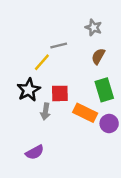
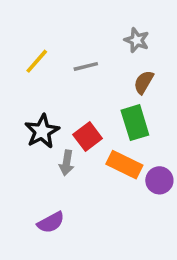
yellow line: (42, 62) -> (37, 61), moved
green rectangle: (104, 90) -> (135, 123), moved
red square: (60, 93) -> (88, 137), turned -36

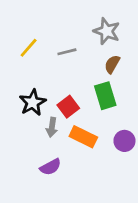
gray star: (137, 40) -> (107, 31), size x1.4
orange rectangle: (124, 165) -> (83, 137), moved
purple semicircle: (51, 222) -> (50, 167), moved

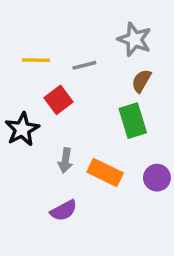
yellow line: (29, 48) -> (36, 60), turned 50
black star: (33, 103) -> (22, 129), moved
red square: (68, 107) -> (58, 100), moved

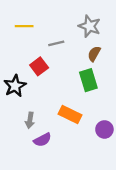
yellow line: (36, 60) -> (24, 26), moved
gray arrow: (65, 160) -> (30, 120), moved
purple circle: (157, 178) -> (104, 129), moved

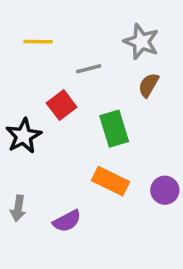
green rectangle: (88, 80) -> (114, 129), moved
gray arrow: (30, 120) -> (18, 208), moved
purple circle: (104, 129) -> (165, 190), moved

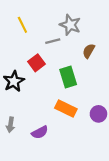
yellow line: (38, 42) -> (22, 25), turned 63
gray star: (141, 42) -> (70, 25), moved

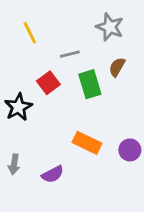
gray star: (70, 25) -> (110, 27), moved
green rectangle: (68, 77) -> (90, 84), moved

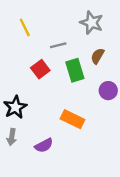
black star: (18, 107) -> (15, 107), moved
purple circle: (130, 150) -> (108, 91), moved

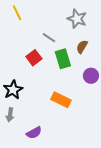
yellow line: (25, 27) -> (17, 13), moved
gray line: (58, 45) -> (49, 38), turned 48
purple semicircle: (44, 145) -> (34, 133), moved

